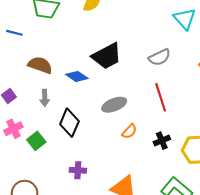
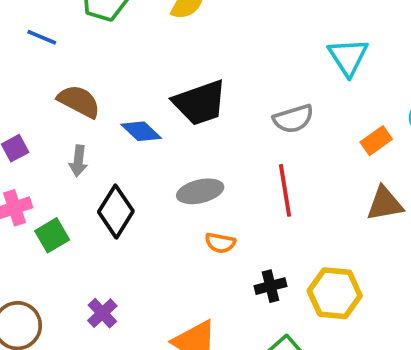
orange semicircle: (129, 131) -> (220, 243), turned 49
black cross: (162, 141) -> (271, 286), moved
purple cross: (78, 170) -> (102, 313), moved, turned 35

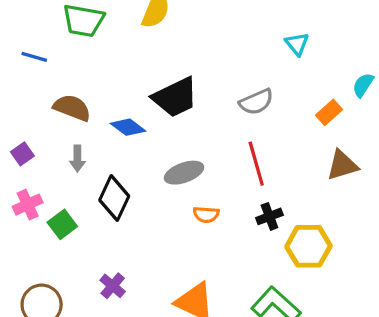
cyan triangle: (348, 57) -> (297, 44), size x0.7
black cross: (271, 286) -> (269, 216), moved

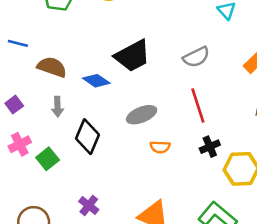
blue line: (34, 57) -> (18, 43), moved

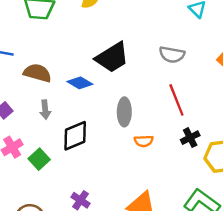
gray semicircle: (196, 57) -> (172, 55), turned 40
gray ellipse: (142, 115) -> (124, 112), turned -64
black diamond: (88, 137) -> (75, 136), turned 48

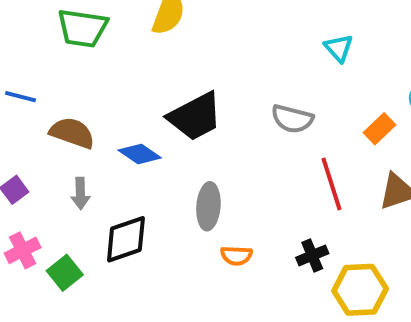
red line: (176, 100) -> (331, 184), moved

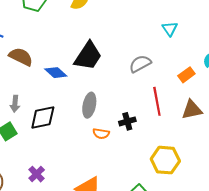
black trapezoid: (195, 116) -> (88, 56), turned -36
gray semicircle: (292, 119) -> (140, 64), turned 130
gray arrow: (80, 193) -> (15, 104), moved
black cross: (312, 255) -> (127, 121), moved

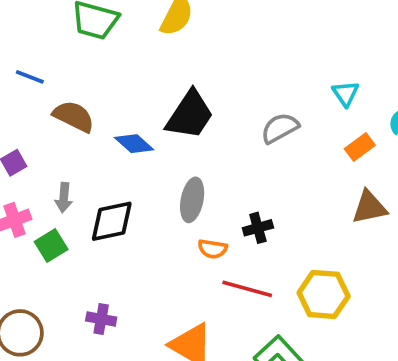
cyan triangle: (170, 29) -> (346, 94), moved
red line: (157, 101) -> (247, 289), moved, turned -64
purple cross: (37, 174) -> (101, 319), turned -35

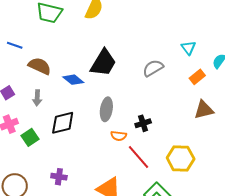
gray arrow: (64, 198) -> (37, 98), moved
red line: (247, 289) -> (138, 157), turned 36

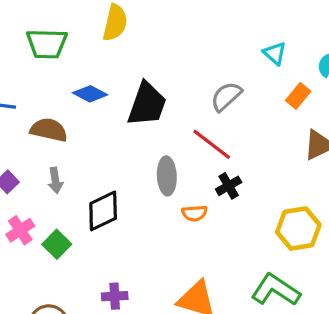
blue diamond: (73, 80) -> (90, 94), moved
red line: (138, 157) -> (212, 144), moved

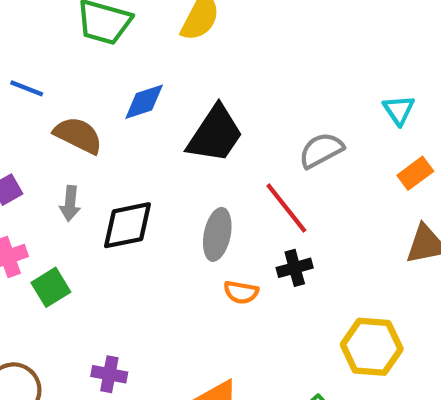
blue diamond: (90, 94) -> (144, 102), turned -60
black diamond: (103, 211) -> (128, 225), moved

